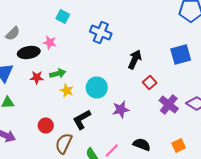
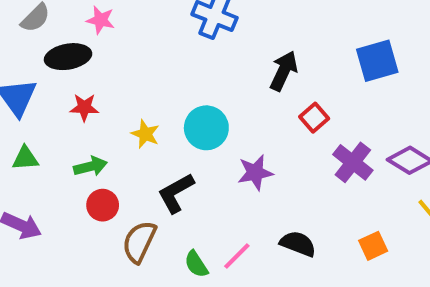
pink star: (50, 42) -> (101, 20), moved
green arrow: (58, 74) -> (90, 166), moved

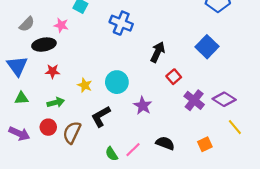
blue square: (377, 61) -> (207, 47), turned -30
purple star: (255, 173) -> (143, 106), turned -30
red circle: (103, 205) -> (48, 127), moved
brown semicircle: (139, 242) -> (72, 132), moved

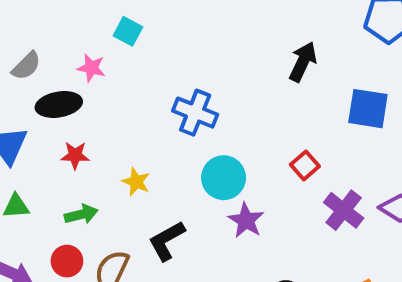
blue cross: (121, 23) -> (195, 113), moved
blue square: (207, 47) -> (368, 109), turned -35
black arrow: (158, 52) -> (303, 62), moved
cyan circle: (117, 82) -> (224, 178), moved

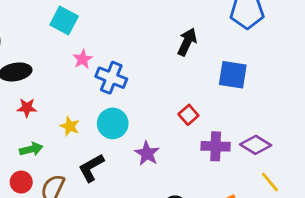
cyan square: (128, 31) -> (64, 20), size x1.4
pink star: (91, 68) -> (83, 59), moved, turned 30
cyan circle: (224, 178) -> (113, 123), moved
purple cross: (344, 210) -> (216, 146), turned -36

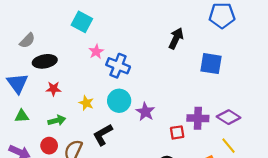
red square: (188, 115) -> (177, 132), moved, turned 32
purple star: (147, 153) -> (145, 112), moved
yellow line: (270, 182) -> (229, 146), moved

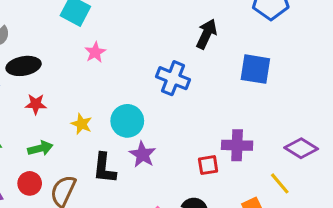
blue cross: (118, 66) -> (173, 78), moved
purple star: (145, 112) -> (142, 154), moved
purple diamond: (229, 117) -> (301, 148), moved
black L-shape: (103, 135) -> (104, 168), turned -55

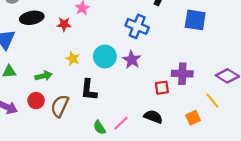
red star: (36, 104) -> (64, 24), moved
purple star: (142, 154) -> (132, 60), moved

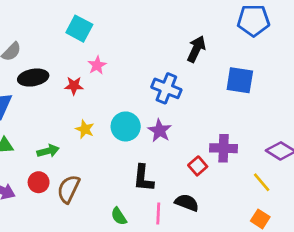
red square: (162, 88) -> (198, 166), turned -32
black L-shape: (89, 90) -> (143, 178), moved
orange square: (193, 118) -> (260, 219), moved, turned -32
pink line: (121, 123) -> (158, 214), moved, turned -42

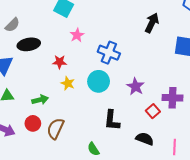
red star: (74, 86) -> (60, 62), moved
blue cross: (166, 88) -> (109, 53), moved
purple star: (160, 131) -> (135, 86), moved
pink line: (158, 214) -> (174, 147), moved

